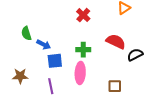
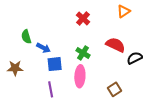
green cross: (83, 50) -> (83, 53), turned 32
brown star: (20, 76) -> (15, 68), moved
brown square: (115, 86) -> (114, 89), turned -32

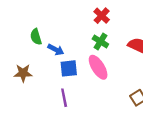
green cross: (83, 53) -> (100, 41), moved
pink ellipse: (80, 76) -> (98, 67), moved, turned -35

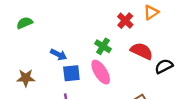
red cross: (102, 16) -> (125, 21), moved
green semicircle: (36, 37) -> (25, 23), moved, turned 84

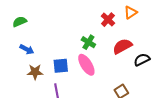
red semicircle: (142, 51) -> (122, 46), turned -54
blue arrow: (59, 55) -> (27, 49), moved
brown star: (26, 78) -> (35, 72), moved

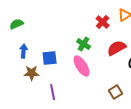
blue arrow: (27, 49) -> (24, 51), turned -112
blue square: (61, 66) -> (50, 58), moved

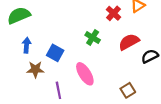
green semicircle: (17, 24) -> (19, 15), size x1.5
blue square: (50, 58) -> (55, 53), turned 35
pink ellipse: (82, 66) -> (85, 74), moved

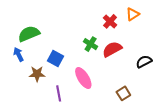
green semicircle: (19, 15) -> (29, 34), moved
red semicircle: (129, 42) -> (112, 49), moved
blue arrow: (27, 45) -> (19, 54), moved, turned -32

